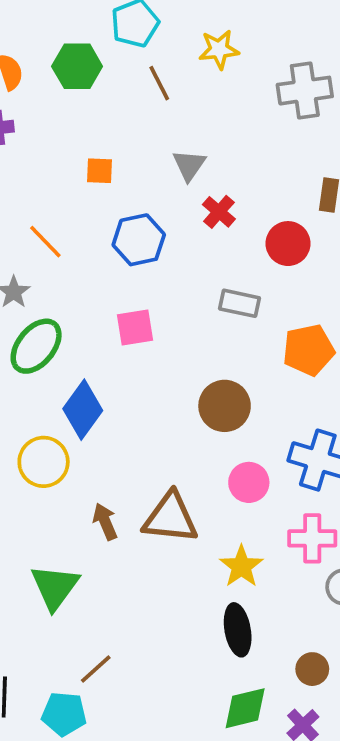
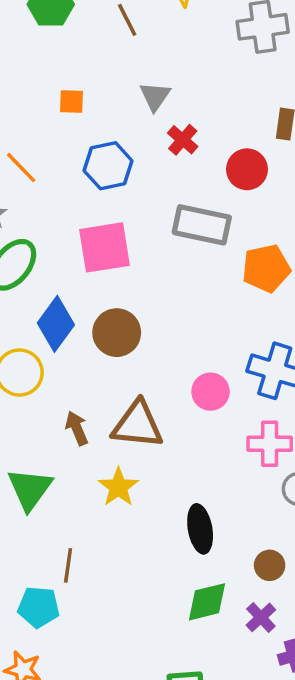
gray rectangle: (239, 303) -> (202, 225), size x1.5
pink square: (135, 328) -> (105, 247), size x1.5
brown circle: (225, 406) -> (117, 333), moved
yellow star: (241, 566) -> (118, 487), moved
brown line: (96, 669) -> (68, 565), turned -40

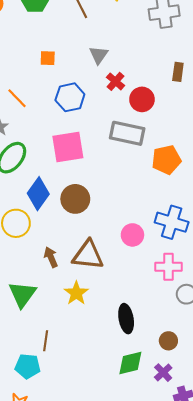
red circle: (247, 169) -> (142, 99), moved

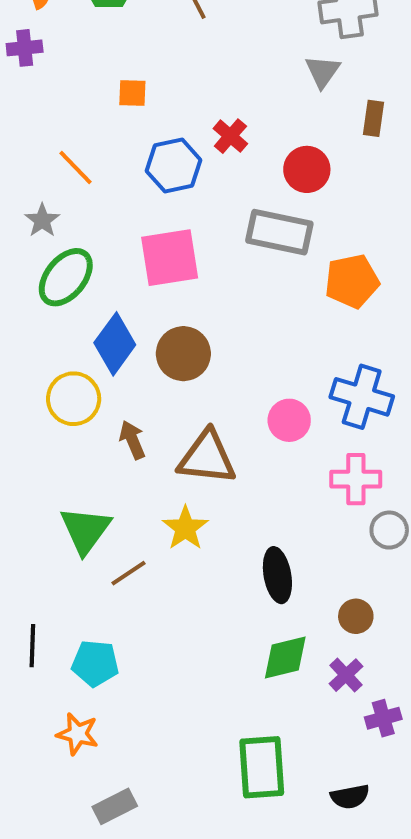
gray triangle: (99, 55) -> (323, 71), moved
red cross: (115, 81) -> (230, 136), moved
brown arrow: (51, 257) -> (132, 440), moved
brown line: (46, 341) -> (128, 573), moved, turned 48

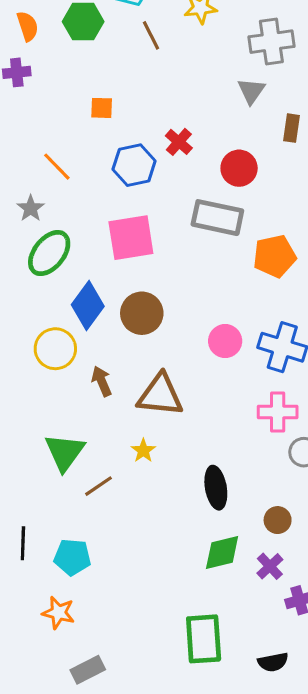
pink circle: (289, 420) -> (225, 341), moved
yellow star: (185, 528) -> (143, 451), size x0.7

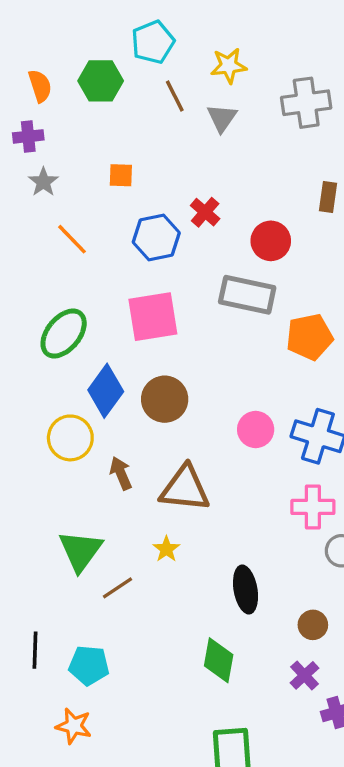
gray triangle: (251, 91) -> (222, 118), moved
gray star: (31, 208) -> (43, 182), moved
green diamond: (222, 552) -> (219, 660), moved, turned -66

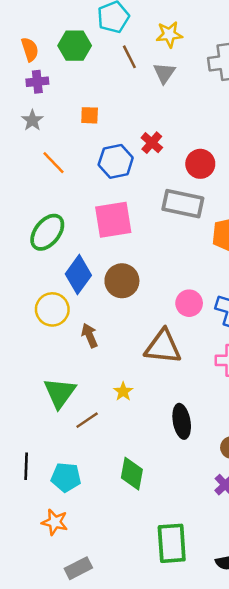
purple cross: (28, 136) -> (37, 82), moved
brown triangle: (185, 488) -> (163, 347), moved
green diamond: (219, 660) -> (132, 474), moved

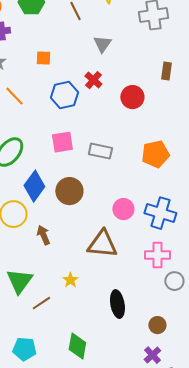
gray triangle: (164, 73) -> (102, 44), moved
gray rectangle: (183, 204) -> (100, 151), moved, size x0.7
pink square: (113, 220) -> (62, 142), size x0.7

